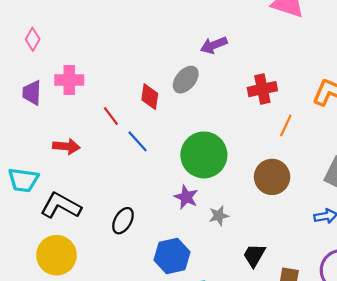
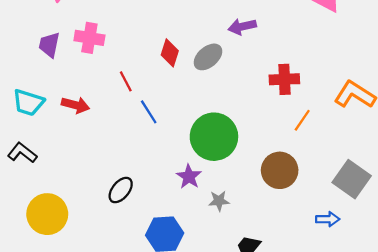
red diamond: (150, 97) -> (170, 53), moved
cyan trapezoid: (23, 180) -> (28, 103), moved
black L-shape: (61, 206) -> (22, 153), moved, size x0.7

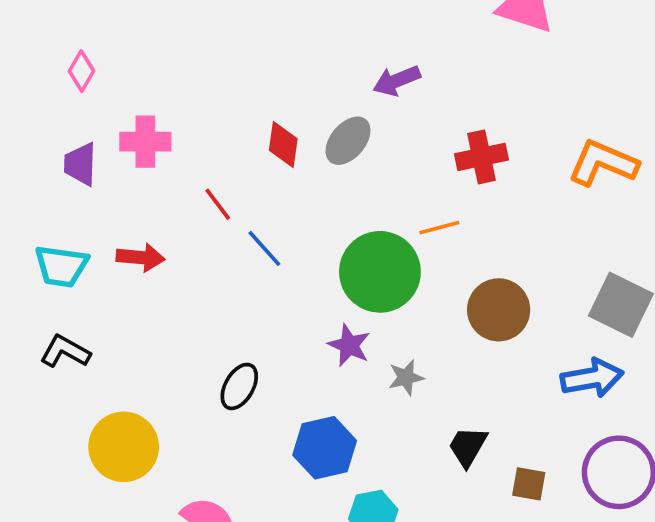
orange line: (302, 120) -> (439, 228), moved, turned 50
blue arrow: (328, 219) -> (592, 378), size x1.5

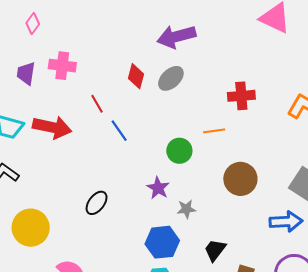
purple arrow: (397, 81) -> (176, 37), moved, size x1.5
red arrow: (141, 257) -> (52, 127), size x1.5
green circle: (380, 272) -> (179, 151), size x0.6
blue hexagon: (325, 448) -> (162, 242), moved

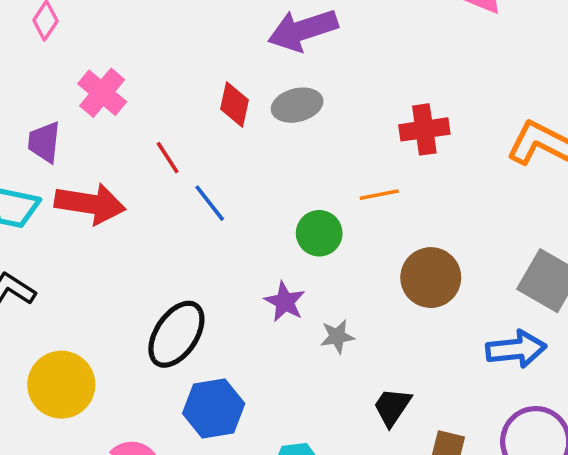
pink cross: (62, 66) -> (102, 93), turned 36
purple trapezoid: (26, 73) -> (44, 142), moved
gray ellipse: (171, 78) -> (297, 105), turned 32
black ellipse: (97, 203) -> (176, 334), size x1.5
blue hexagon: (162, 242) -> (214, 409), moved

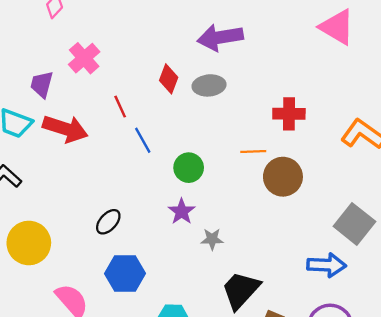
green circle: (319, 233) -> (189, 168), moved
brown circle: (431, 278) -> (283, 177), moved
black ellipse: (176, 334) -> (108, 222), size x0.6
black trapezoid: (392, 407) -> (241, 290), size x1.5

